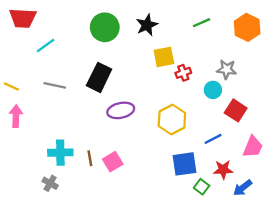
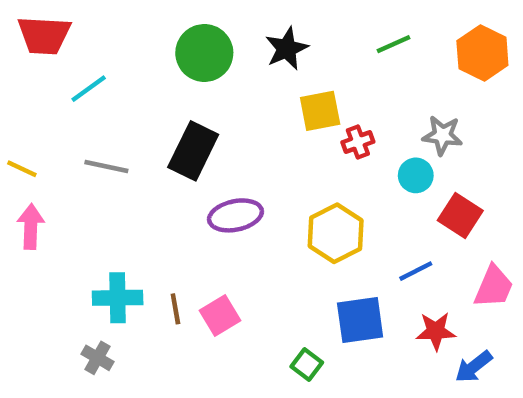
green square: (202, 187) -> (307, 365), moved

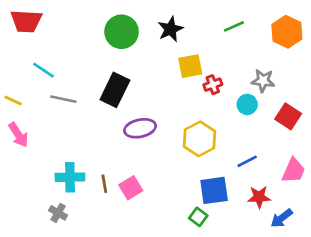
cyan line: (89, 89) -> (44, 70), moved, turned 70
red square: (460, 215) -> (288, 116), moved
pink arrow: (31, 227) -> (18, 135), turned 145
green square: (307, 365) -> (198, 217), moved

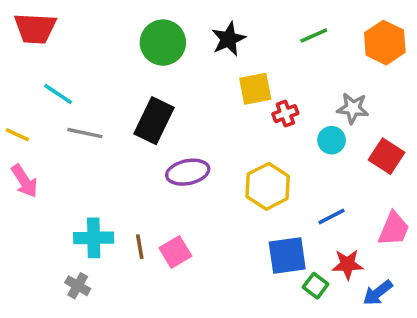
green square: (198, 217) -> (316, 286), moved

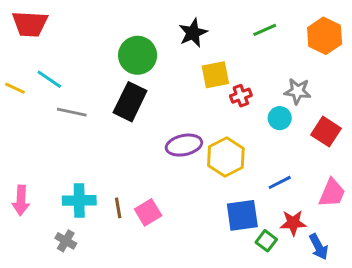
green circle: (163, 43) -> (138, 55), moved
yellow line: (17, 135) -> (15, 88), moved
purple ellipse: (188, 172) -> (184, 145), moved
pink arrow: (24, 181) -> (21, 200), moved, turned 36
blue arrow: (378, 293) -> (319, 247), turned -80

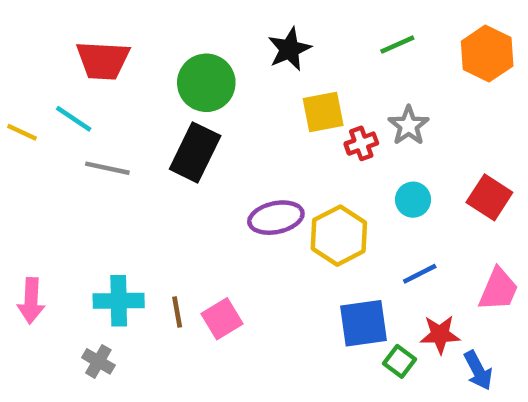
red trapezoid: (30, 24) -> (103, 60), moved
gray star: (298, 91) -> (409, 125), moved, turned 30
cyan circle: (280, 118) -> (413, 200), moved

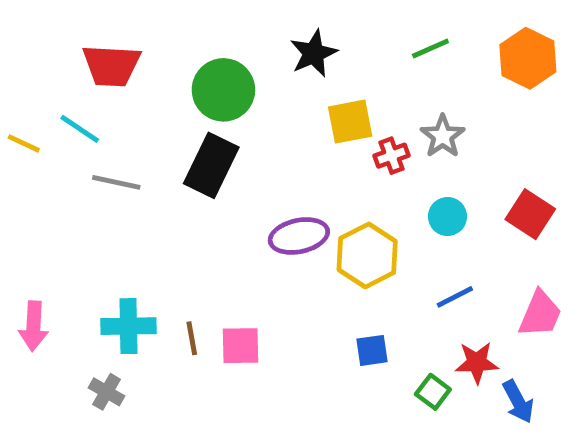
pink square: (222, 319) -> (240, 346), turned 30
blue square: (364, 323) -> (372, 350), moved, size x0.6

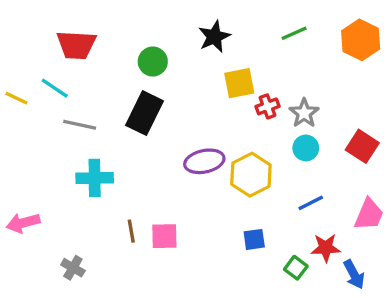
green circle: (223, 90) -> (153, 62), size x0.7
gray star: (443, 136) -> (304, 113), moved
pink arrow: (33, 326) -> (23, 223), turned 72
cyan cross: (128, 326) -> (95, 178), moved

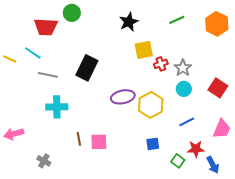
green circle: (153, 62) -> (72, 13), moved

